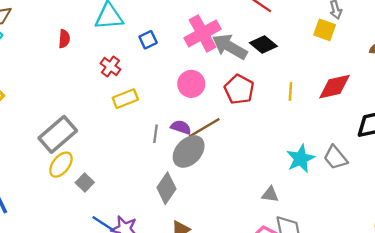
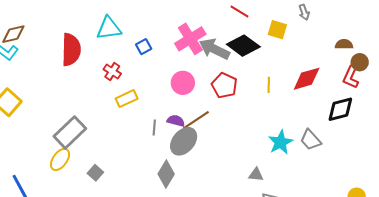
yellow square: (325, 30) -> (277, 30), moved
red semicircle: (64, 39) -> (71, 50), size x2.0
black diamond: (263, 44) -> (243, 46), size x1.4
yellow ellipse: (61, 165) -> (60, 159), moved

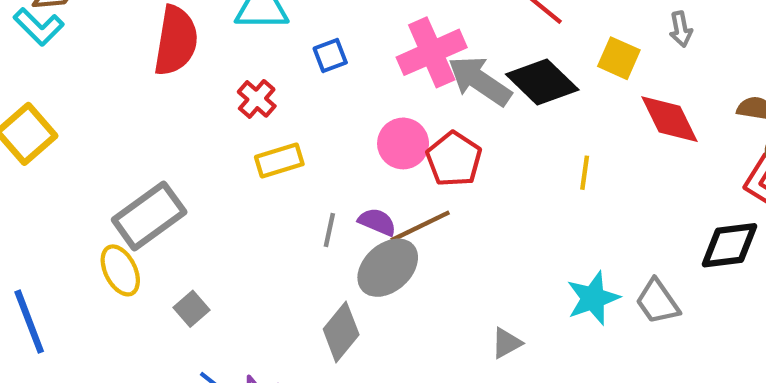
red diamond: (307, 79) -> (669, 119), moved, turned 72
red pentagon: (224, 85) -> (454, 159), moved
yellow ellipse: (60, 159) -> (120, 270), turned -70
gray triangle: (256, 175) -> (506, 343), moved, turned -42

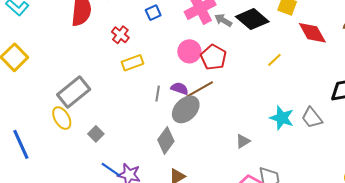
gray arrow: (480, 81) -> (223, 20), size x0.6
yellow line: (585, 173) -> (274, 60), turned 42
cyan star: (593, 298) -> (282, 118), turned -30

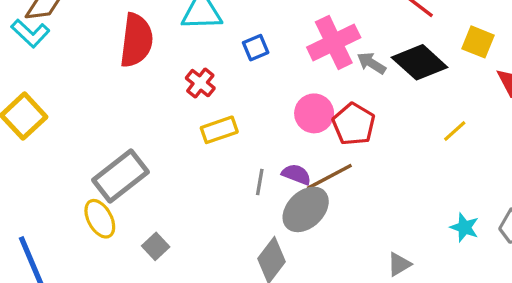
cyan star: (282, 118) -> (464, 227), size x0.7

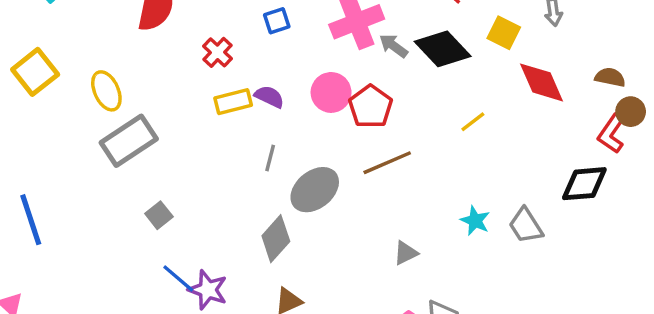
purple semicircle: (296, 174) -> (269, 97), moved
brown line: (329, 177) -> (387, 163), moved
yellow ellipse: (100, 219) -> (106, 91), moved

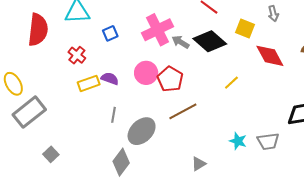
gray trapezoid: (526, 226) -> (268, 141), turned -60

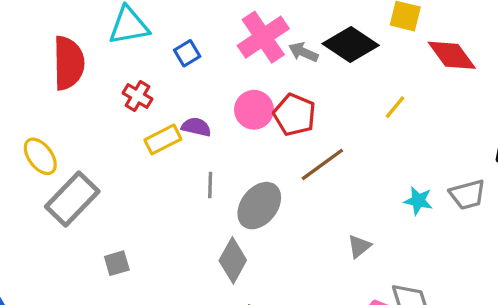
gray square: (51, 154) -> (117, 263), turned 35

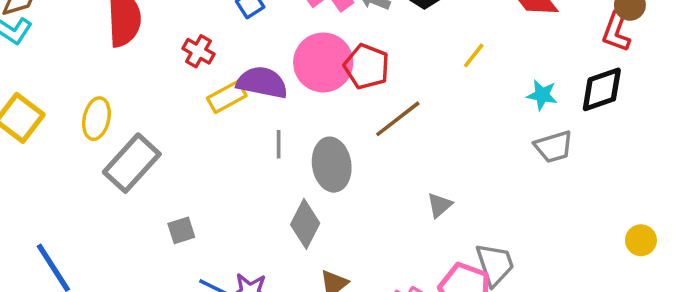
pink circle: (254, 110) -> (323, 62), size x1.4
purple semicircle: (196, 127) -> (262, 83), size x1.6
yellow ellipse: (40, 156) -> (96, 119), turned 51
cyan star: (418, 201) -> (542, 95), moved
gray ellipse: (259, 206) -> (332, 165), turned -45

